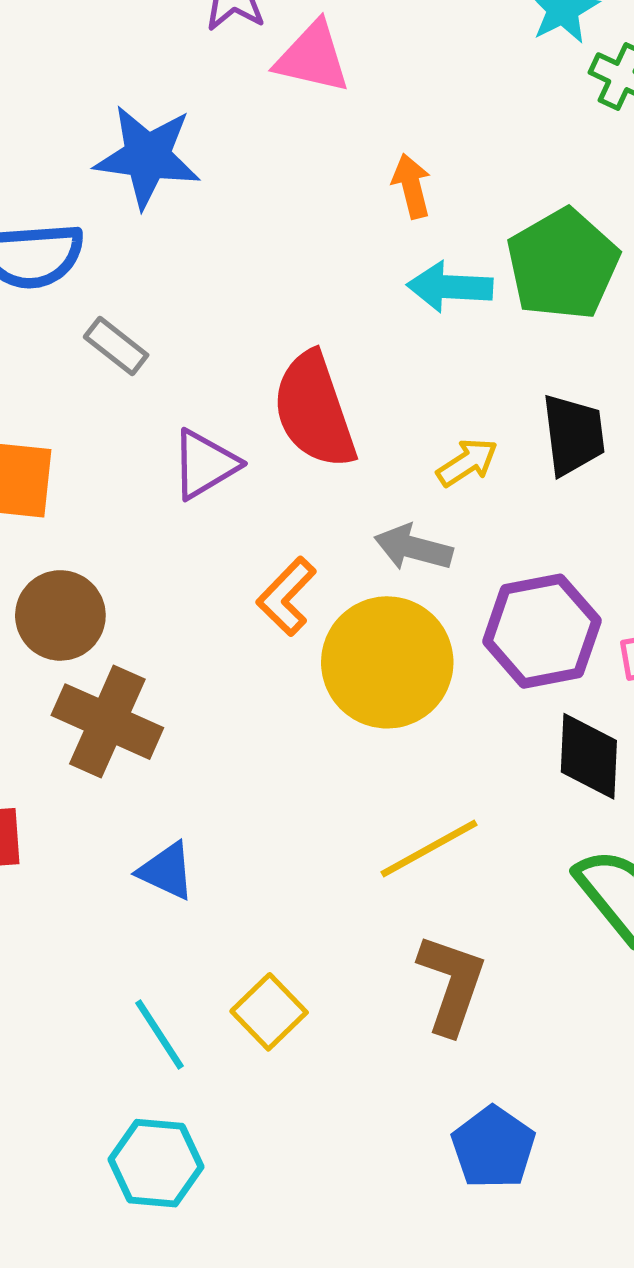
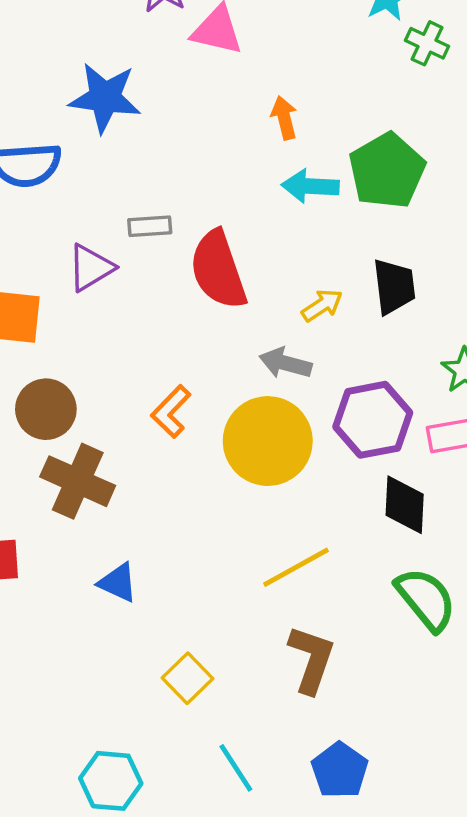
gray rectangle: (116, 346) -> (150, 226), moved, turned -42
purple triangle: (205, 464) -> (91, 268), moved
orange L-shape: (286, 596) -> (171, 412), moved
cyan line: (159, 1034) -> (236, 768), moved

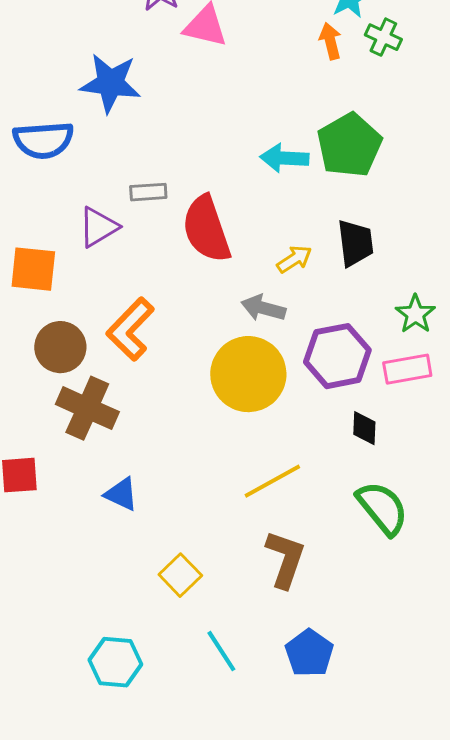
orange arrow: (284, 118) -> (330, 41), moved
orange L-shape: (171, 412) -> (130, 329), moved, size x1.4
black diamond: (405, 505) -> (364, 428), size x0.7

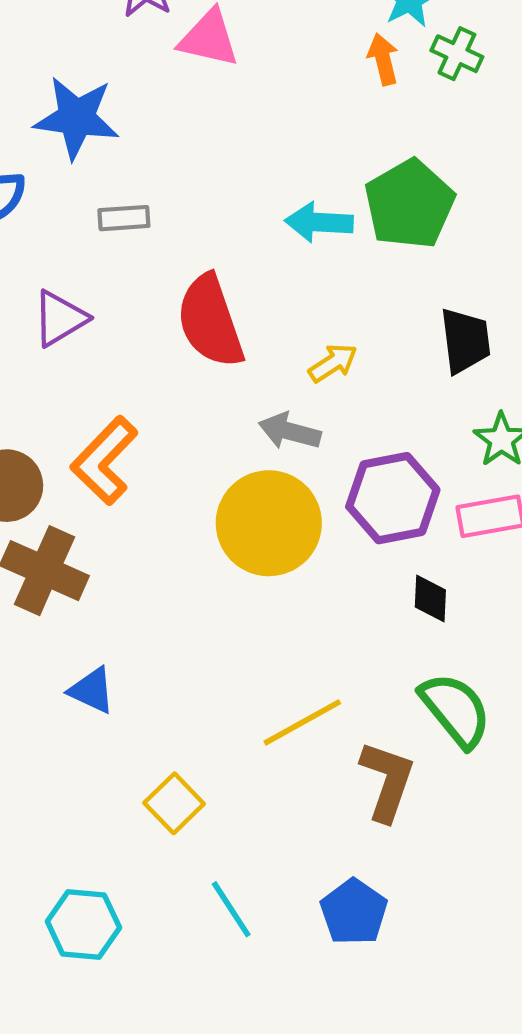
gray rectangle: (148, 192) -> (124, 218), moved
black trapezoid: (355, 243) -> (465, 341), moved
yellow line: (272, 481) -> (302, 722), moved
brown L-shape: (285, 559) -> (387, 781), moved

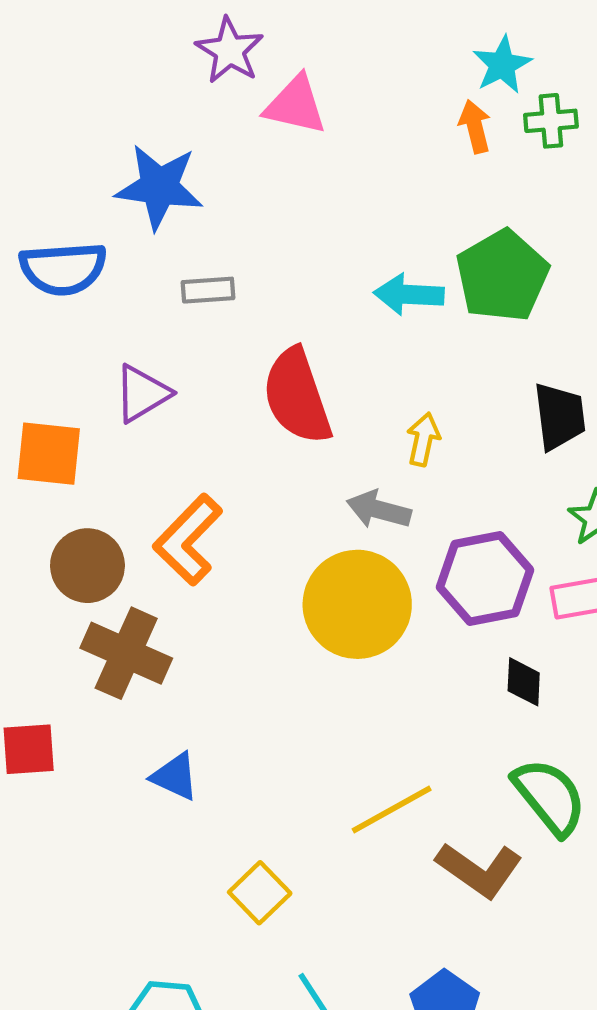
green cross: (457, 54) -> (551, 121), turned -30
yellow arrow: (333, 363) -> (423, 439), turned -45
brown L-shape: (387, 781) -> (479, 870), turned 106

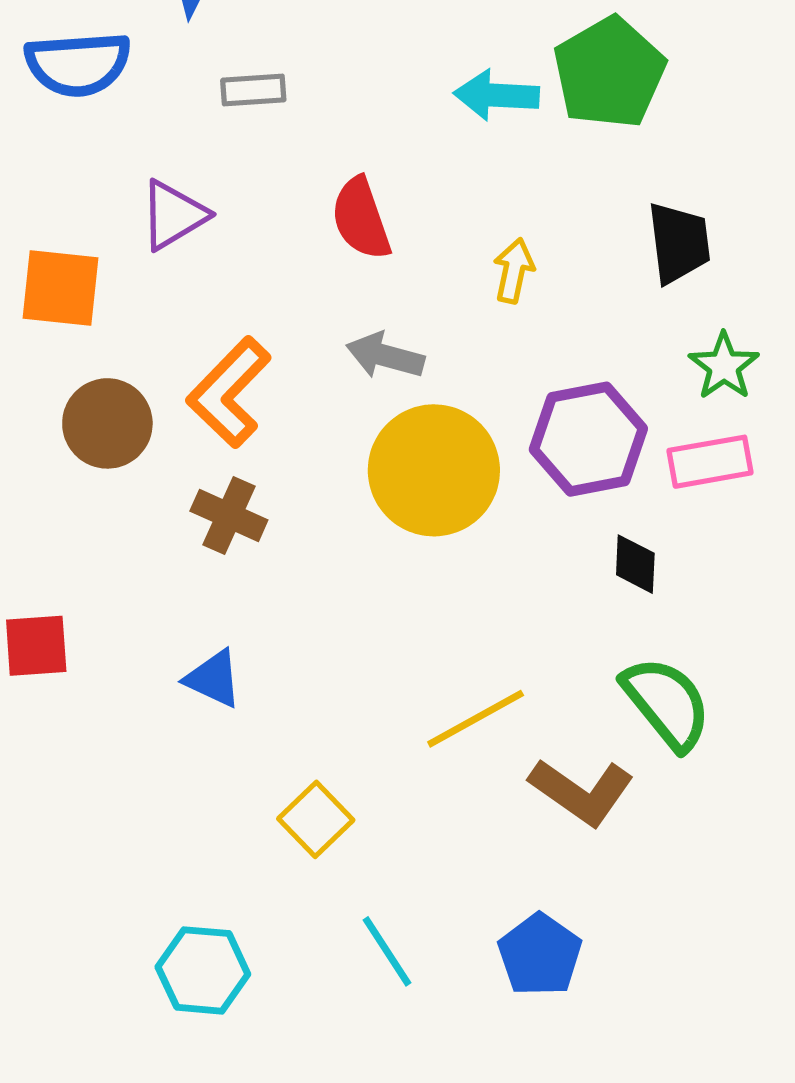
red semicircle: (297, 396) -> (361, 219), size x0.7
gray arrow: (379, 510) -> (385, 356), moved
brown cross: (126, 653) -> (229, 515), moved, size x0.7

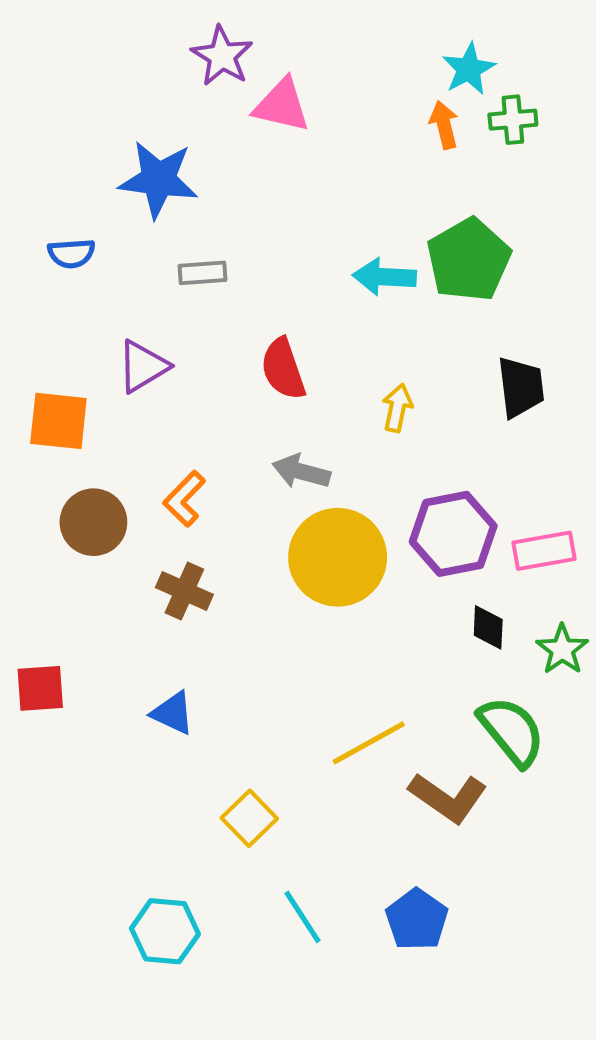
blue semicircle: (78, 64) -> (71, 253), size x0.6
green star: (724, 366) -> (562, 649), moved
orange L-shape: (229, 392) -> (184, 499), size x0.7

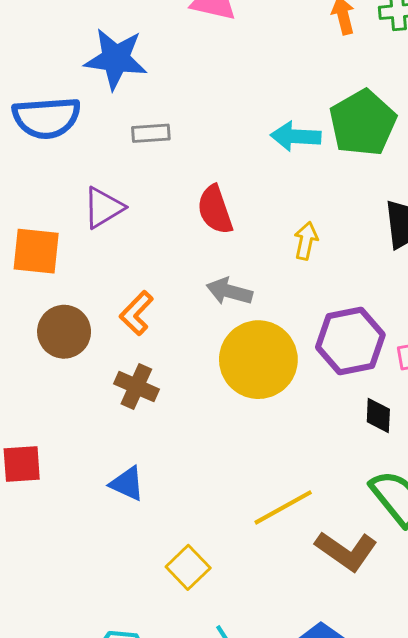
blue semicircle: (71, 253) -> (46, 118), size x1.8

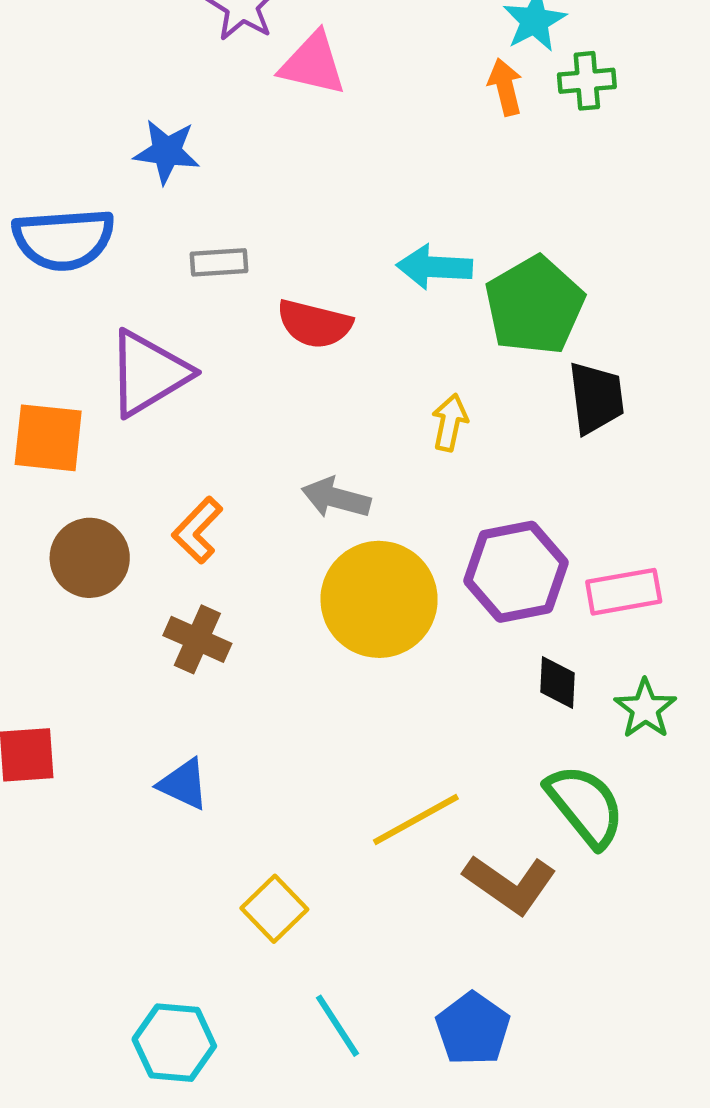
blue star: (116, 59) -> (167, 152), size x0.7
green pentagon: (363, 123) -> (534, 305), moved
purple triangle: (103, 208) -> (148, 373), size x1.4
red semicircle: (215, 210) -> (314, 324), moved, turned -57

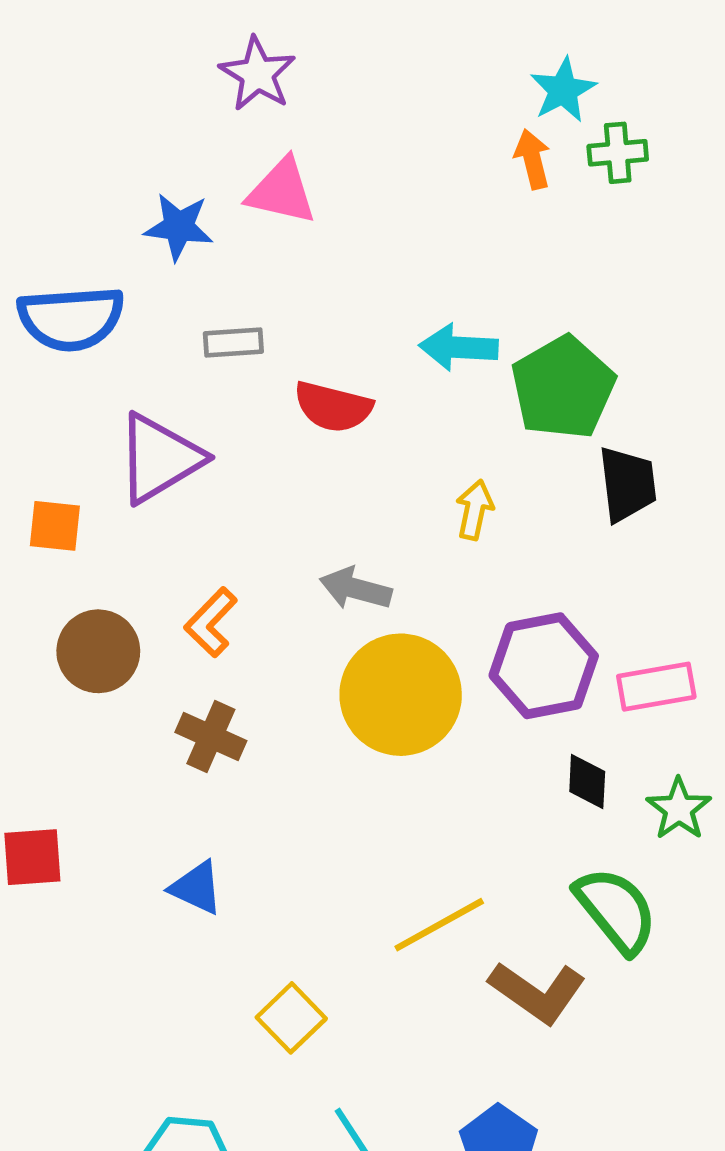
pink triangle: (313, 64) -> (282, 191), moved
orange square: (48, 438) -> (55, 526), size x0.7

